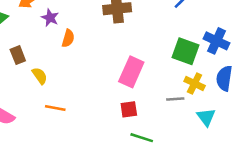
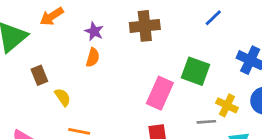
purple star: (50, 18) -> (94, 31), moved
green square: (186, 51) -> (195, 71), moved

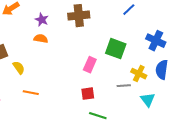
orange semicircle: (93, 57) -> (41, 39), turned -96
pink rectangle: (160, 93) -> (90, 65), size x0.7

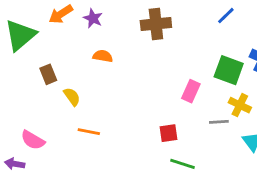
purple star: (42, 20) -> (93, 18), moved
green square: (116, 49) -> (229, 70), moved
pink rectangle: (90, 65) -> (191, 91), moved

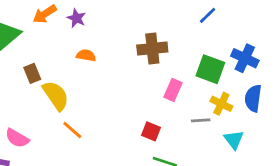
brown cross: (156, 24) -> (152, 49), moved
yellow semicircle: (72, 97) -> (56, 95), size x1.6
orange line: (89, 132) -> (72, 130), turned 30
red square: (169, 133) -> (151, 131), turned 30

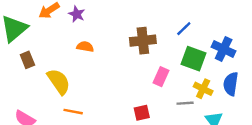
blue line: (208, 15) -> (184, 29), moved
brown rectangle: (32, 73) -> (27, 60), moved
orange line: (72, 130) -> (73, 112), turned -30
red square: (151, 131) -> (142, 113), turned -35

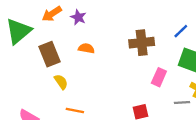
brown rectangle: (27, 60) -> (50, 54), moved, size x1.5
yellow semicircle: (59, 81) -> (61, 82), size x0.6

